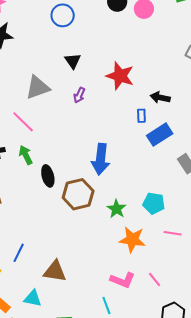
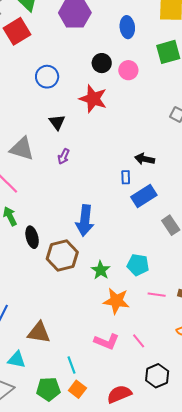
red star: (120, 76) -> (93, 99), moved
gray triangle: (38, 87) -> (22, 149), turned 36
cyan line: (106, 305) -> (71, 365), moved

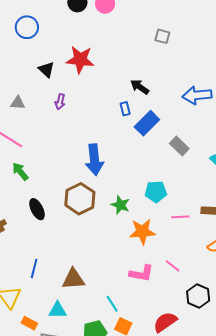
red star: (93, 99) -> (80, 60), moved
gray triangle: (22, 149) -> (18, 103), size x0.6
black arrow: (145, 159) -> (140, 87), turned 36
black ellipse: (32, 237) -> (37, 209), moved

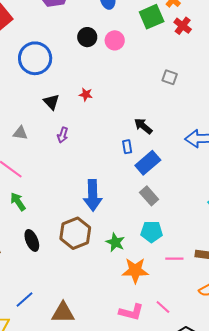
blue circle: (27, 27) -> (35, 58), size x1.4
red star: (80, 60) -> (86, 94), size x0.5
gray rectangle: (179, 146) -> (149, 196), moved
blue line: (34, 269) -> (25, 299), turned 30

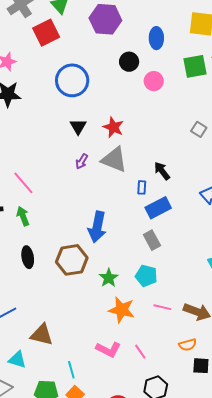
black circle: (87, 37) -> (129, 62), moved
red star: (86, 94) -> (113, 127), size x1.5
gray triangle: (20, 133) -> (114, 160), moved, size x1.8

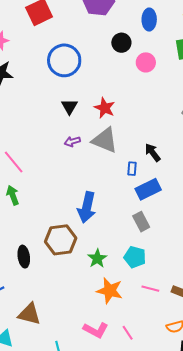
purple arrow: (82, 161) -> (72, 141), turned 42
black ellipse: (28, 257) -> (24, 257), moved

